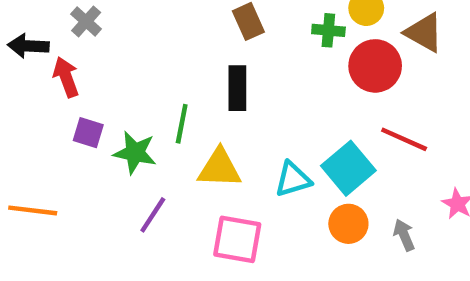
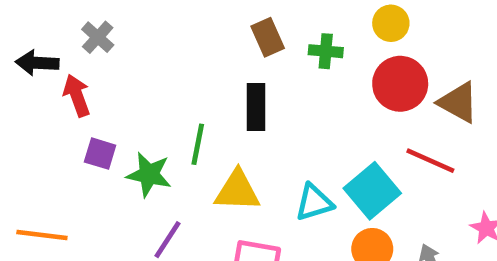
green cross: (328, 30) -> (326, 51), moved
brown triangle: (424, 33) -> (458, 102), moved

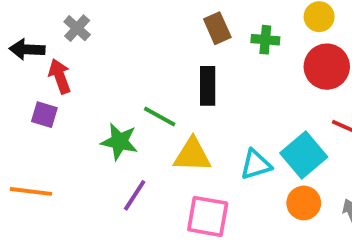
green line: (198, 144) -> (160, 117), turned -72
purple square: (100, 154) -> (44, 115), moved

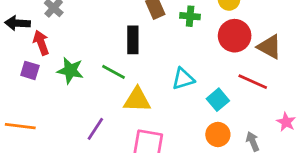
black rectangle: (208, 86) -> (133, 40), moved
green star: (119, 142) -> (70, 70), moved
cyan square: (304, 155) -> (218, 100), size x0.7
cyan triangle: (256, 165) -> (183, 79), moved

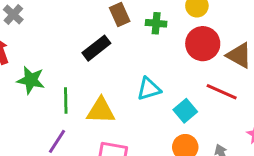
black rectangle: (133, 40) -> (96, 48), turned 52
green line: (113, 72) -> (66, 100), moved, turned 60

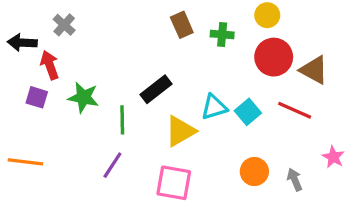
black rectangle: (96, 48) -> (156, 89), moved
yellow triangle: (101, 111) -> (180, 131), moved, turned -32
cyan square: (185, 111) -> (248, 112), moved

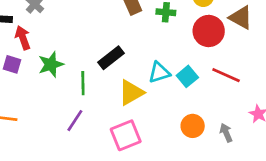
brown triangle: (314, 70) -> (241, 18), moved
green star: (83, 97) -> (51, 64), turned -30
pink square: (174, 183) -> (126, 135), turned -32

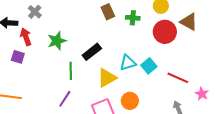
green star: (51, 64) -> (57, 41), moved
red line: (226, 75) -> (178, 78), moved
orange circle: (193, 126) -> (130, 101), moved

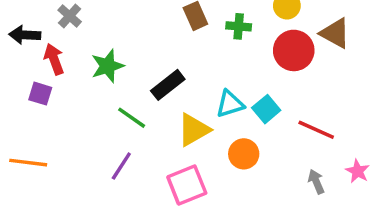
green line: (71, 71) -> (132, 118), turned -54
pink star: (202, 94) -> (358, 171), moved
orange circle: (130, 101) -> (244, 154), moved

